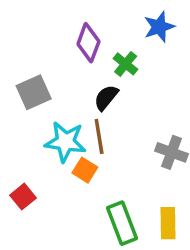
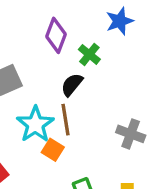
cyan star: (65, 142) -> (35, 124), turned 30

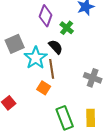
black semicircle: (72, 85) -> (56, 47), turned 98
cyan star: (35, 124) -> (36, 58), moved

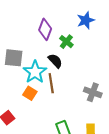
gray square: (15, 44) -> (14, 58), turned 30
orange square: (44, 88) -> (30, 93), moved

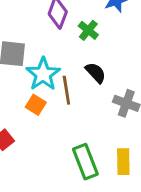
black semicircle: (55, 61) -> (96, 73), moved

